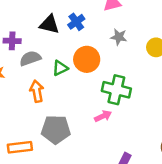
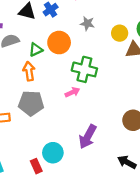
orange arrow: (37, 91) -> (29, 71), moved

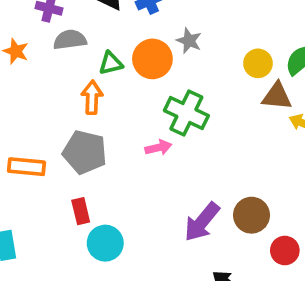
gray star: (87, 23) -> (189, 41), moved
purple arrow: (88, 137) -> (202, 222), moved
red rectangle: (36, 166) -> (81, 211), moved

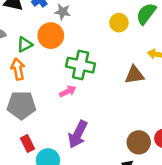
gray star: (189, 41) -> (63, 12), moved
brown triangle: (277, 96) -> (134, 75), moved
brown circle: (252, 215) -> (139, 142), moved
purple arrow: (202, 222) -> (78, 134), moved

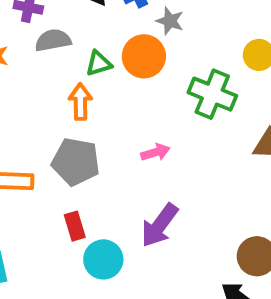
green cross: (81, 65) -> (212, 94), moved

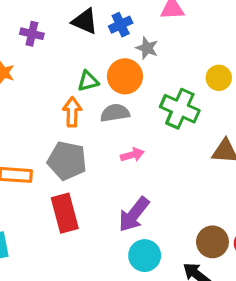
gray semicircle: (53, 40) -> (115, 113), moved
red rectangle: (75, 226) -> (65, 213), size x1.6
cyan circle: (103, 259) -> (145, 256), moved

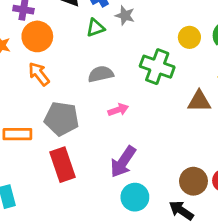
orange circle: (125, 76) -> (37, 36), moved
green triangle: (88, 81) -> (95, 28), moved
orange arrow: (72, 112) -> (39, 74), moved, turned -35

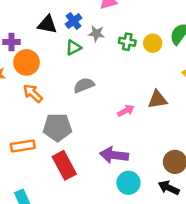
green cross: (157, 67) -> (127, 42), moved, size x0.6
brown triangle: (199, 101) -> (158, 99), moved
pink arrow: (118, 110) -> (126, 111), moved
purple arrow: (123, 162) -> (114, 155), turned 72

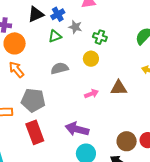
black triangle: (47, 24) -> (36, 14), turned -42
yellow circle: (153, 43) -> (91, 59), moved

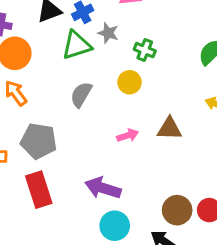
green triangle: (55, 36) -> (77, 45), size x1.5
gray semicircle: (60, 68) -> (81, 95), turned -48

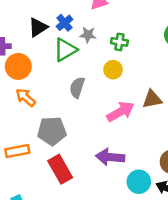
pink arrow: (128, 135) -> (121, 112), size x1.6
cyan circle: (115, 226) -> (139, 182), moved

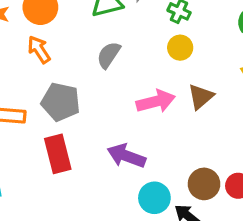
yellow circle: (113, 70) -> (180, 48), moved
brown triangle: (152, 99) -> (201, 97), turned -45

